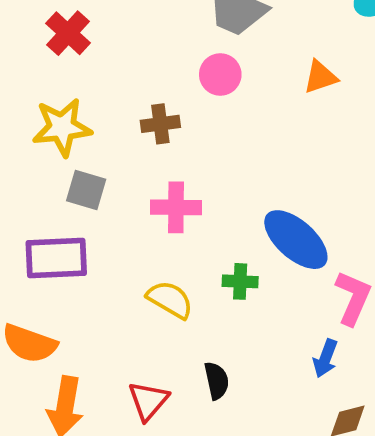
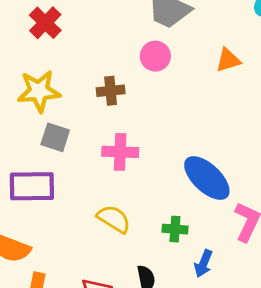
green cross: (240, 281) -> (175, 229), moved
blue arrow: (325, 358) -> (203, 264), moved

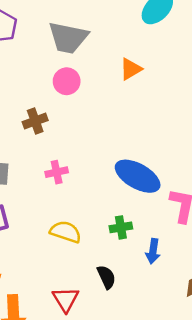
pink cross: (120, 152) -> (57, 172), size x0.7

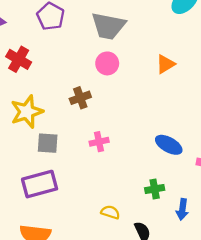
orange triangle: (131, 69) -> (165, 64), moved
blue ellipse: (138, 176) -> (169, 145), size x0.7
yellow semicircle: (66, 232) -> (110, 212), moved, size x0.7

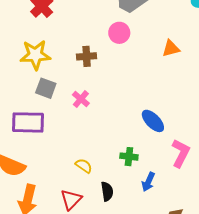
pink cross: (99, 142) -> (81, 99), moved, turned 36

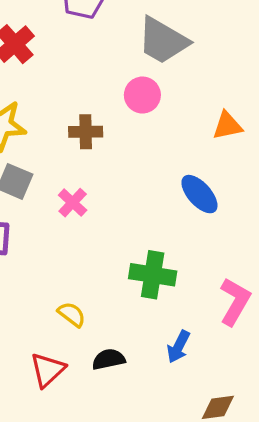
blue ellipse: (153, 121) -> (199, 194), moved
green cross: (129, 157) -> (153, 275), moved, size x1.5
black semicircle: (107, 191) -> (109, 359), turned -96

